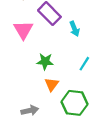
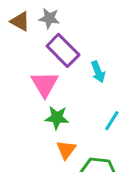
pink triangle: (23, 30) -> (45, 84), moved

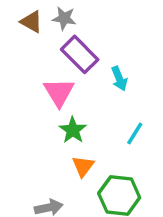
green star: (57, 118) -> (73, 130), turned 30

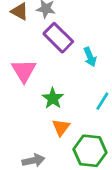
pink triangle: (59, 92) -> (24, 71), moved

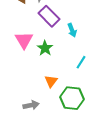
green star: (53, 98) -> (45, 48), moved

